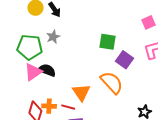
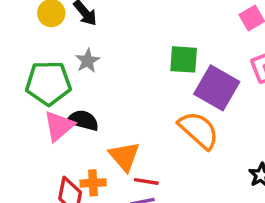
purple square: (125, 60) -> (217, 88), size x1.4
orange triangle: (81, 92) -> (124, 156), moved
red line: (68, 107) -> (146, 181), moved

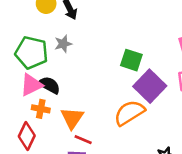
orange semicircle: (199, 130) -> (129, 113), turned -88
orange cross: (93, 183) -> (41, 109), moved

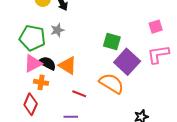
orange semicircle: (129, 113) -> (112, 83), turned 65
orange triangle: (72, 118) -> (68, 65), moved, turned -30
red line: (83, 140) -> (79, 94), moved

